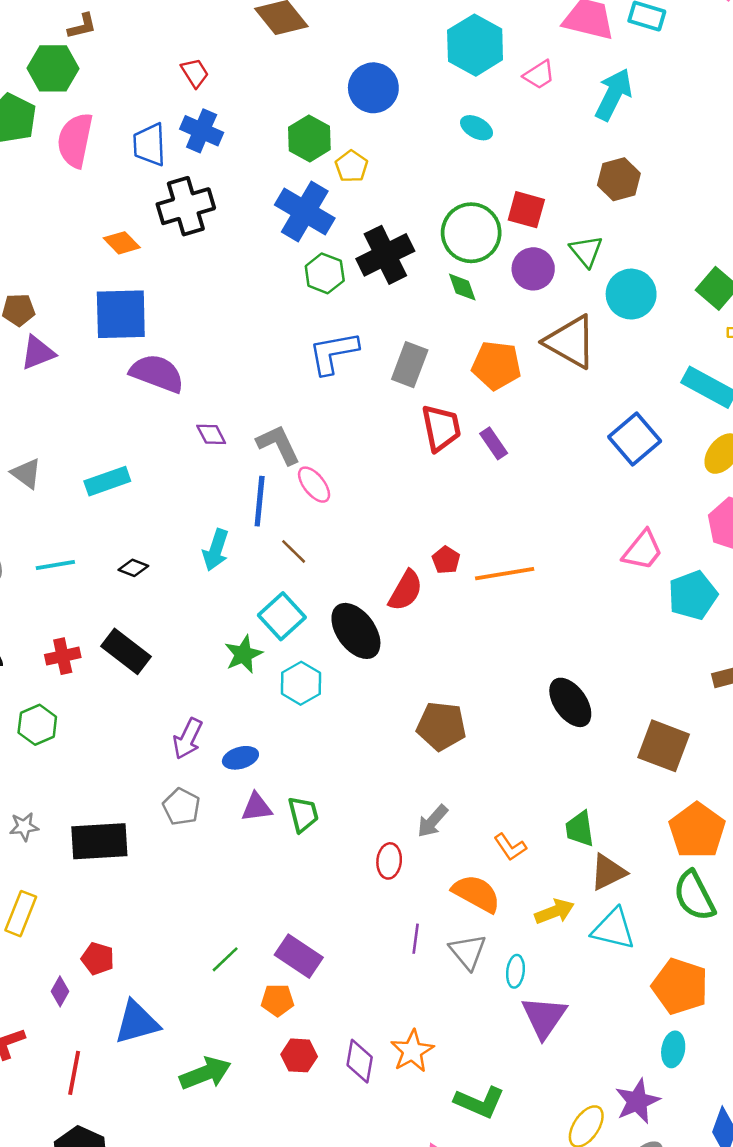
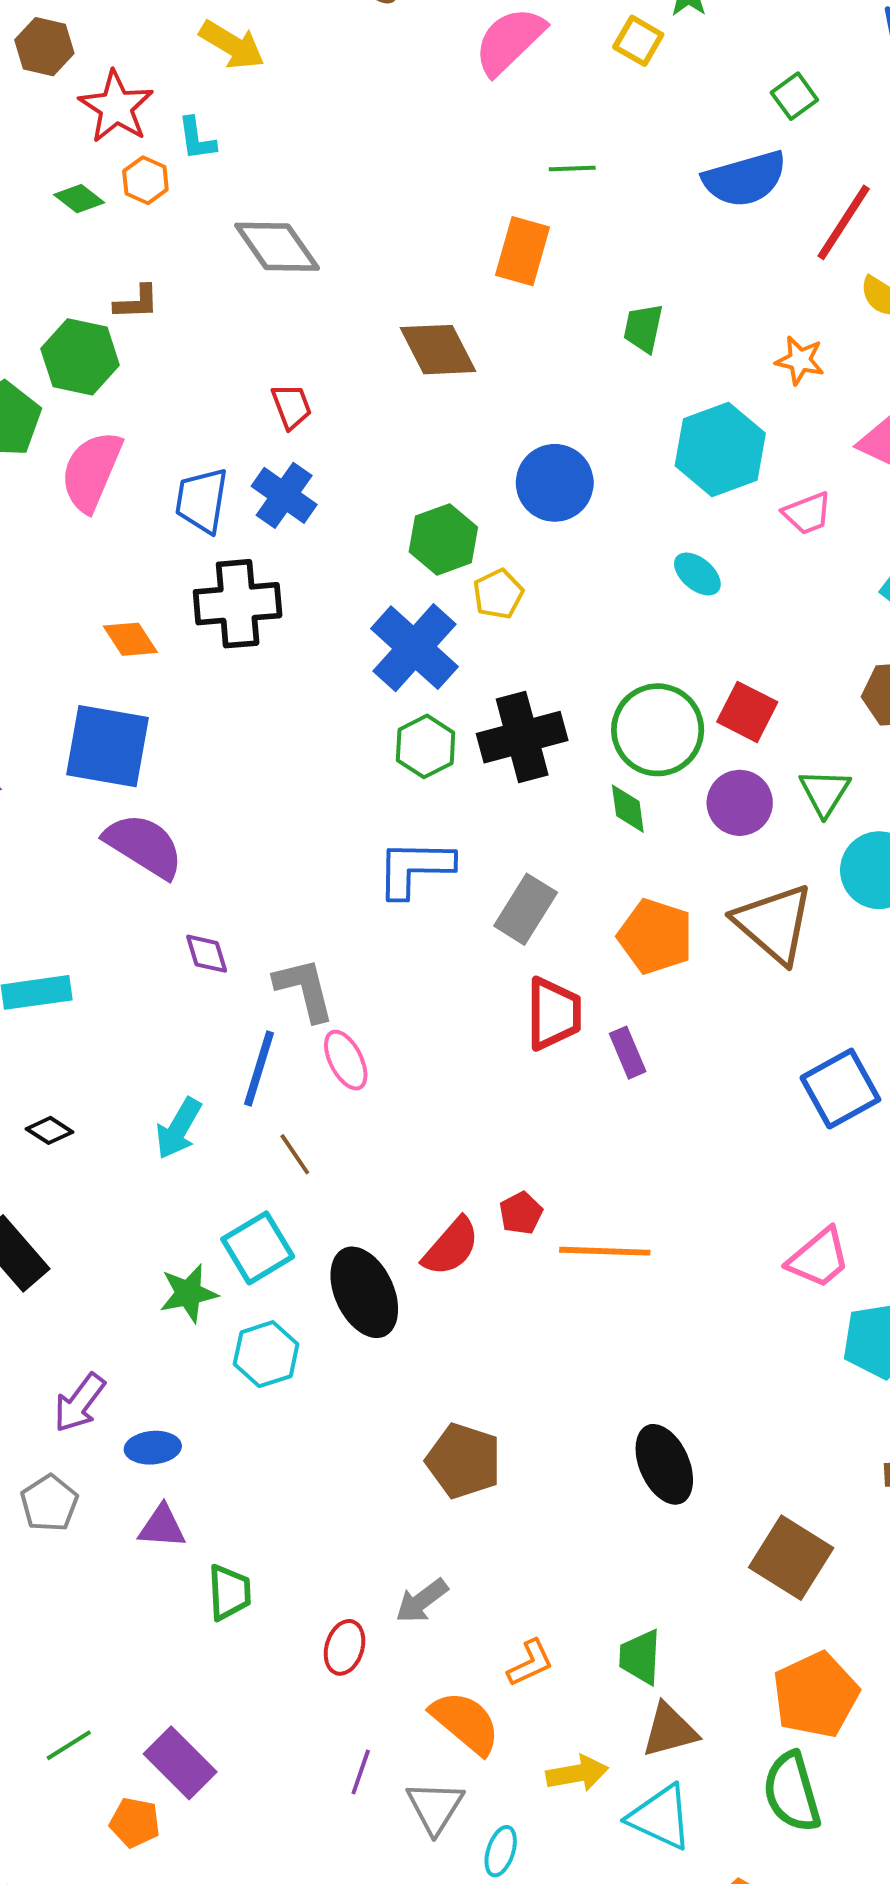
green trapezoid: (303, 814) -> (229, 1592), moved
orange L-shape: (510, 847) -> (530, 1663), turned -92

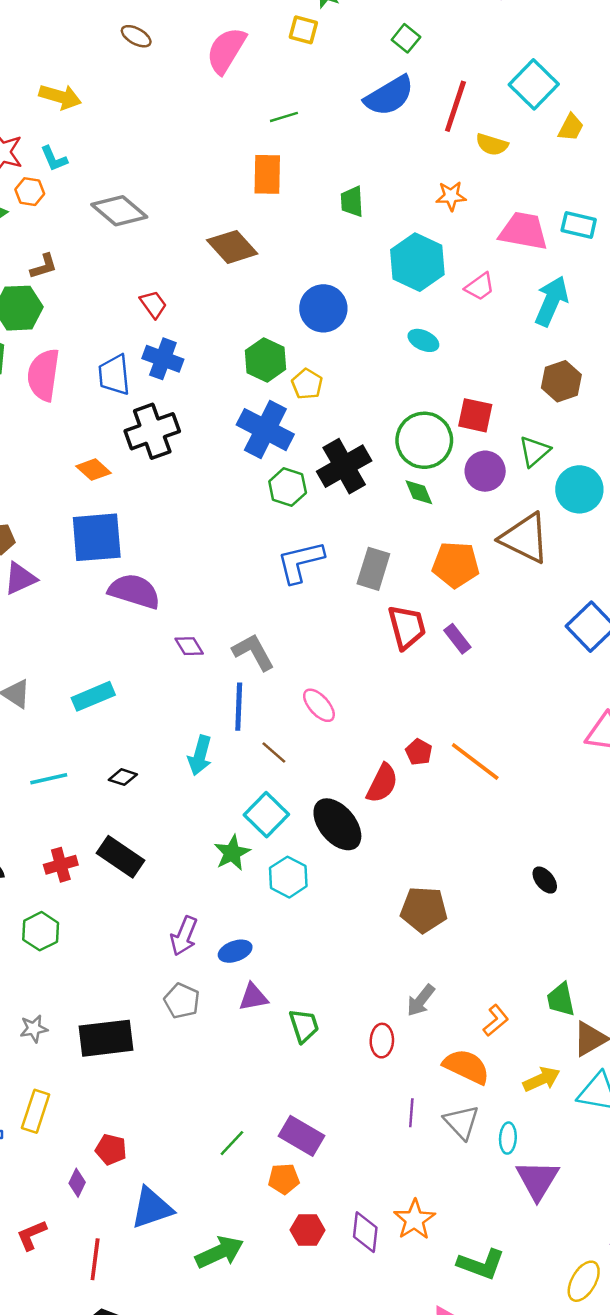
green triangle: (825, 792) -> (534, 451), turned 32
pink ellipse: (346, 1060) -> (319, 705), moved
orange line: (605, 1251) -> (475, 762), turned 50
black ellipse: (664, 1464) -> (545, 880), size x0.6

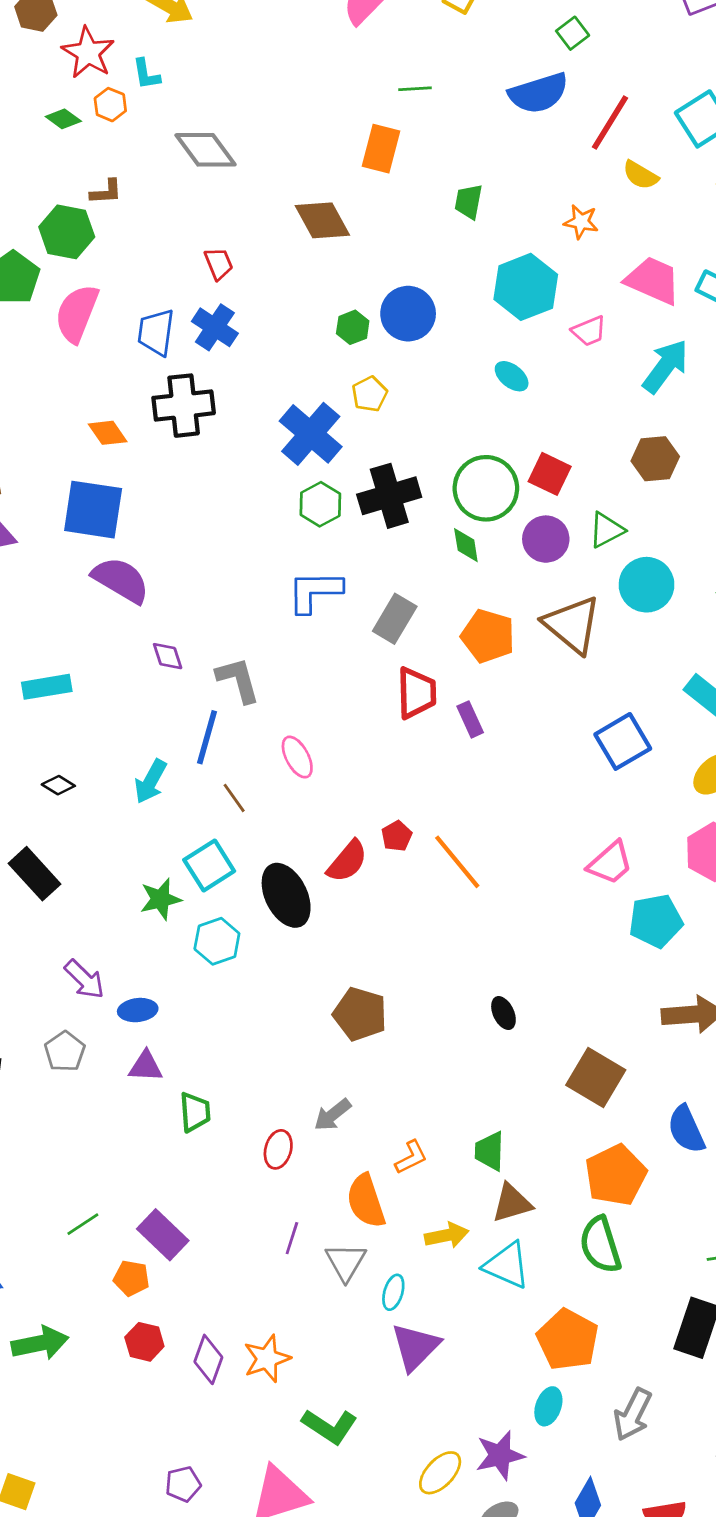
green hexagon: (266, 360) -> (353, 327), moved, size x0.7
purple arrow: (184, 936) -> (84, 979), turned -81
orange semicircle: (466, 1066) -> (366, 1201), turned -147

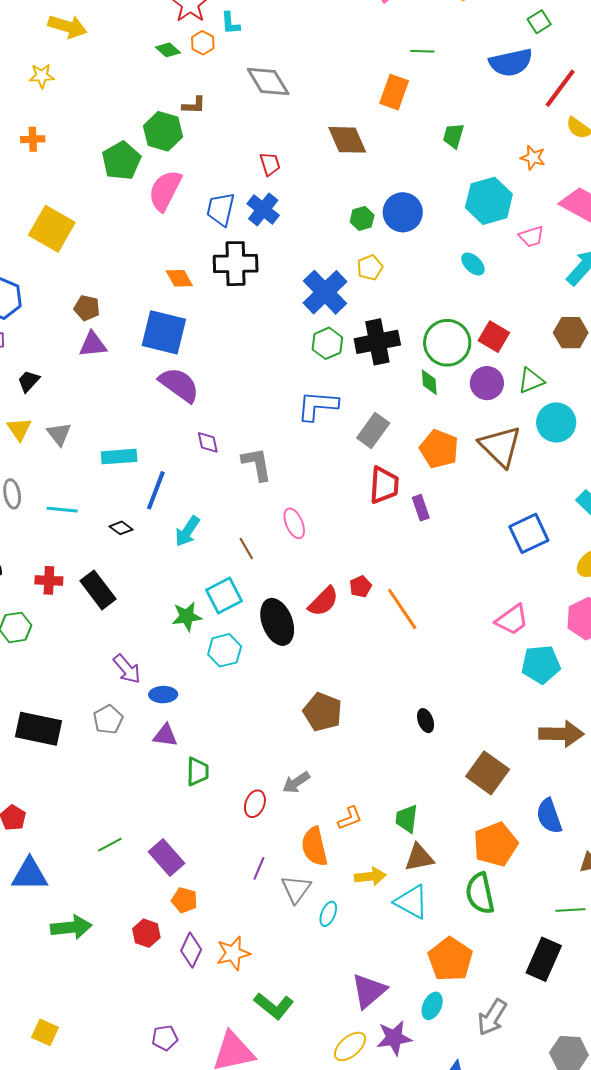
blue line: (207, 737) -> (156, 490), moved
orange pentagon: (131, 1278) -> (184, 900), moved
purple triangle: (415, 1347) -> (369, 991), moved

